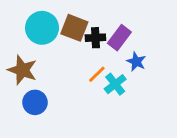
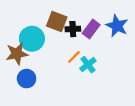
cyan circle: (42, 28) -> (32, 39), moved
blue star: (136, 62) -> (117, 26), moved, size x1.5
brown star: (22, 70) -> (17, 54), turned -30

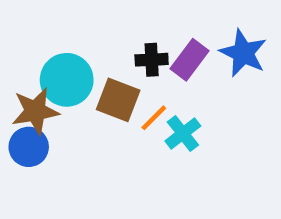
brown square: (57, 21) -> (118, 100), moved
blue circle: (27, 79) -> (29, 147), moved

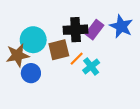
black cross: (152, 60) -> (76, 30), size x1.5
brown square: (118, 100) -> (59, 50), turned -35
blue circle: (29, 147) -> (31, 73), moved

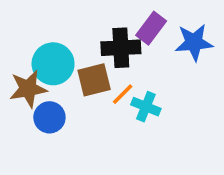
blue star: (121, 26) -> (194, 42), turned -30
purple rectangle: (94, 30) -> (151, 28), moved
cyan cross: (91, 66) -> (146, 107), turned -30

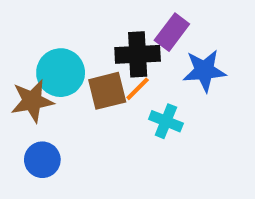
blue star: (194, 42) -> (204, 71), moved
orange line: (123, 94) -> (138, 89), moved
blue circle: (49, 117) -> (42, 160), moved

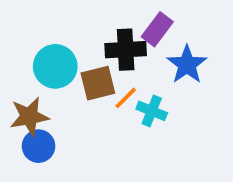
blue star: (204, 71) -> (187, 65), turned -30
orange line: (138, 89) -> (126, 98), moved
brown star: (32, 101) -> (29, 116), moved

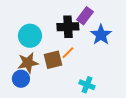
brown square: (98, 83) -> (53, 60), moved
cyan cross: (152, 111) -> (87, 85), moved
brown star: (29, 116) -> (28, 63), moved

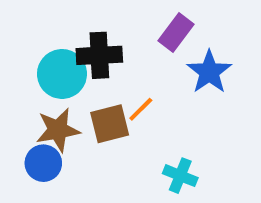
black cross: (68, 27) -> (99, 55), moved

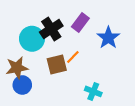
purple rectangle: (176, 33) -> (80, 23), moved
black cross: (99, 55) -> (51, 29), turned -30
brown star: (58, 130) -> (17, 68), moved

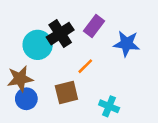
blue star: (108, 38) -> (127, 44), turned -30
brown square: (57, 65) -> (66, 92), moved

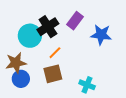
orange line: (85, 66) -> (55, 53), moved

